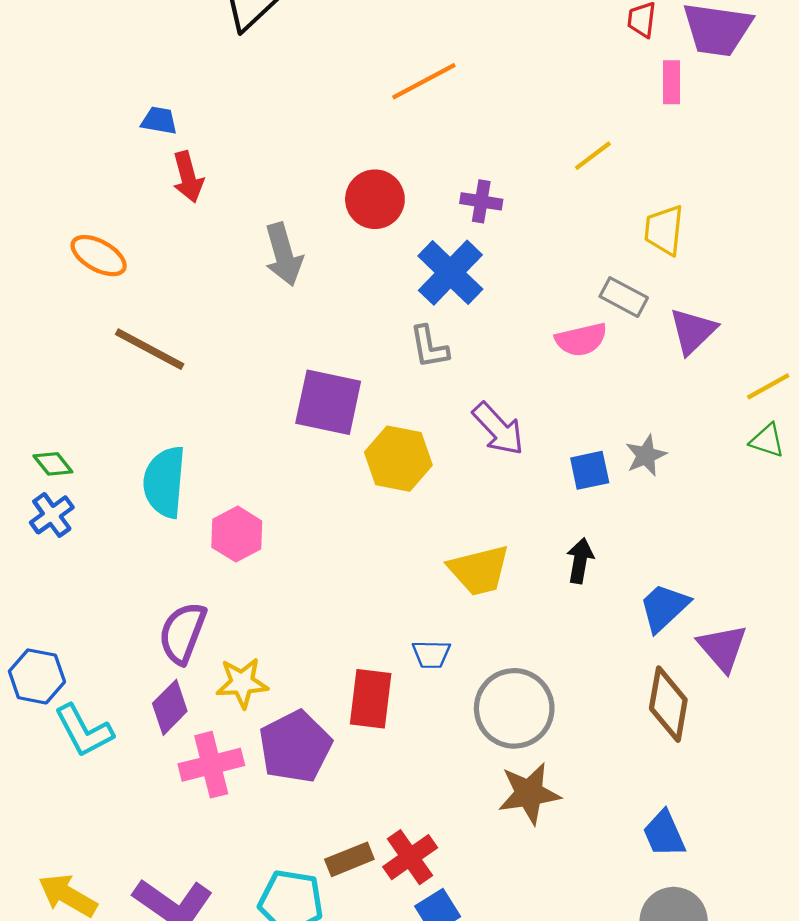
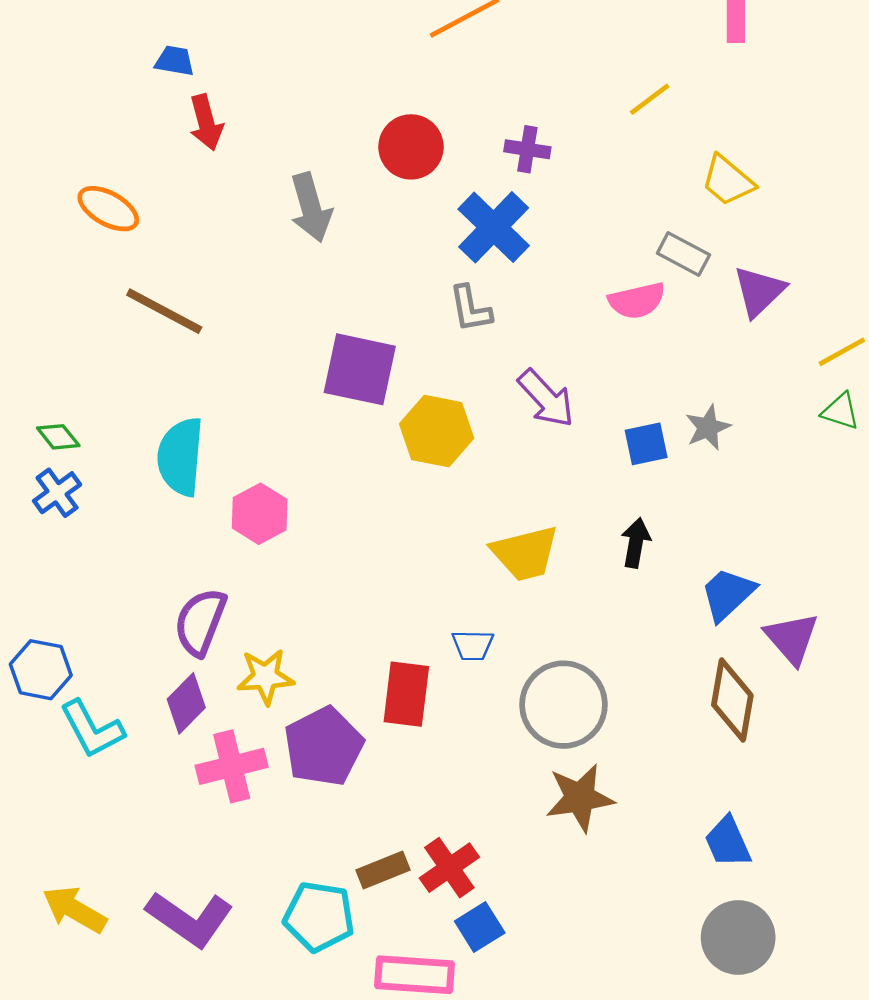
yellow trapezoid: (664, 230) -> (728, 181), turned -56

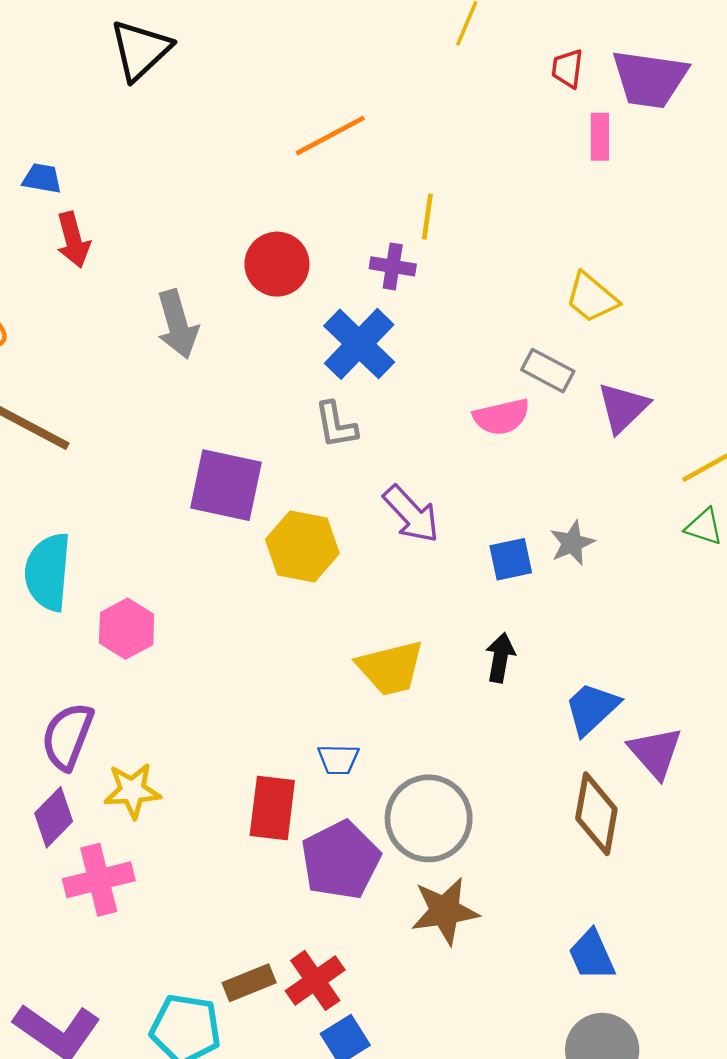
yellow line: (650, 99) -> (427, 217), moved, turned -45
purple pentagon: (324, 747) -> (341, 860), moved

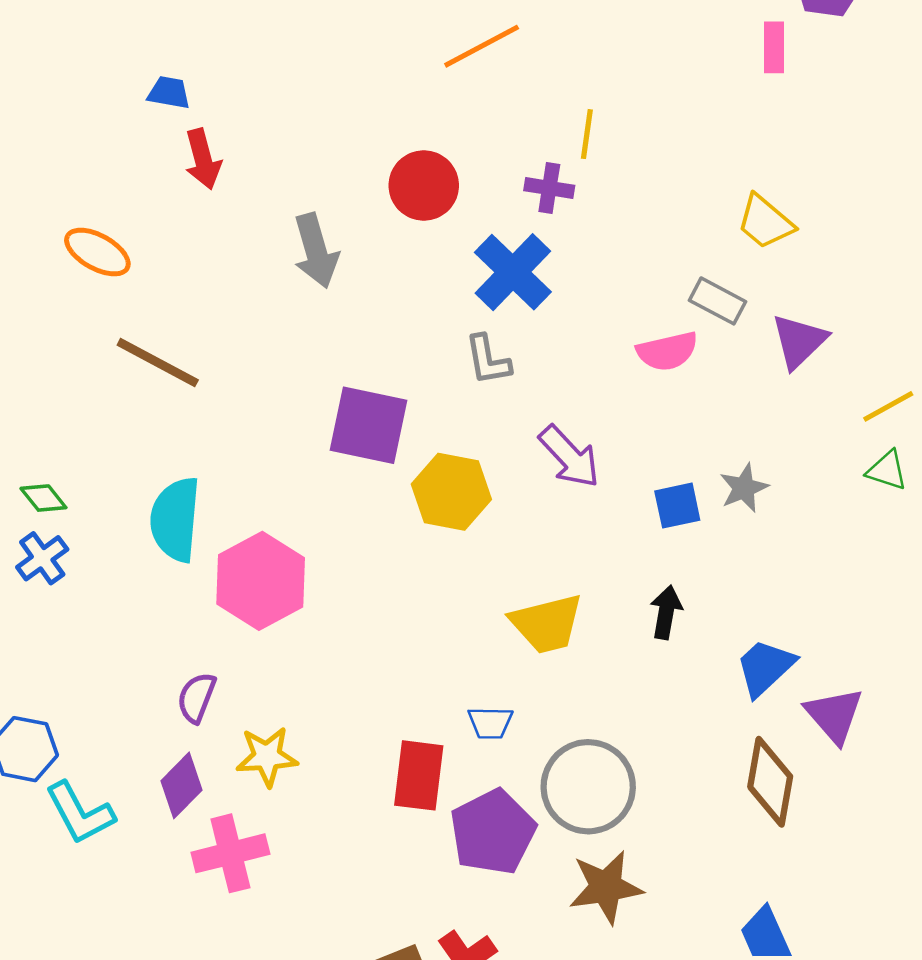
pink hexagon: (127, 629) -> (261, 581), size x1.5
purple semicircle: (67, 736) -> (197, 698), size x0.7

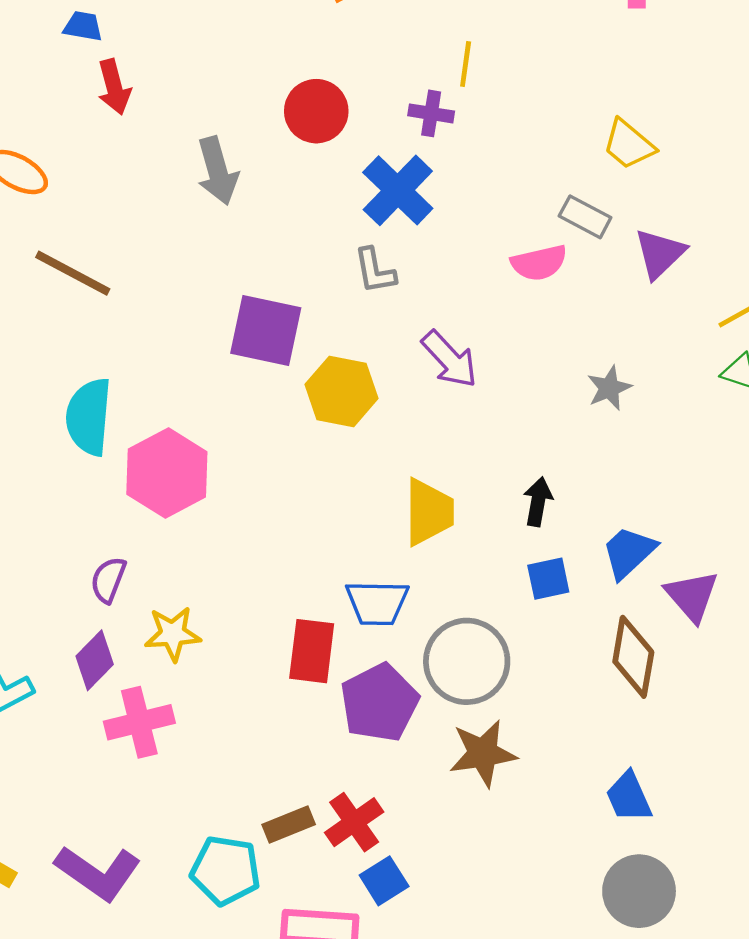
blue square: (677, 506) -> (548, 579), moved
yellow trapezoid: (547, 624) -> (429, 512), turned -76
blue trapezoid: (490, 723) -> (377, 603), size x1.5

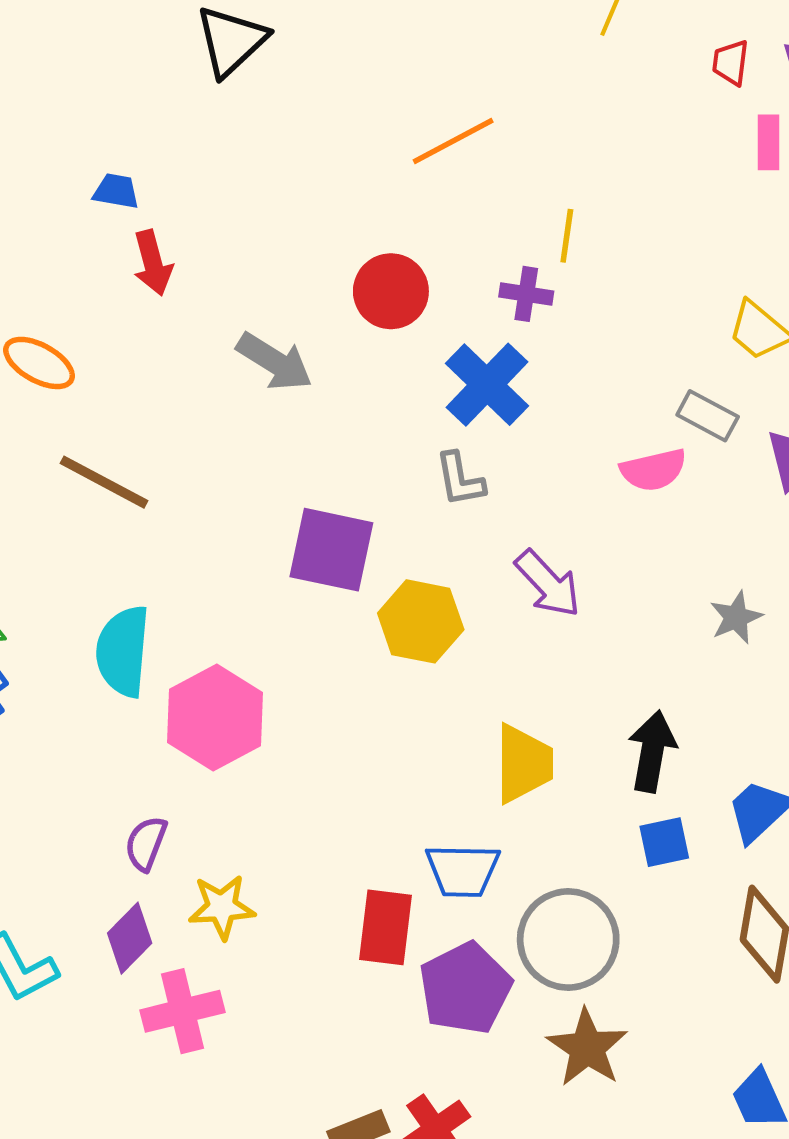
gray arrow: (217, 171) -> (275, 362), turned -42
black arrow: (538, 502) -> (652, 751), size x1.4
brown star: (483, 753) -> (587, 1048), turned -30

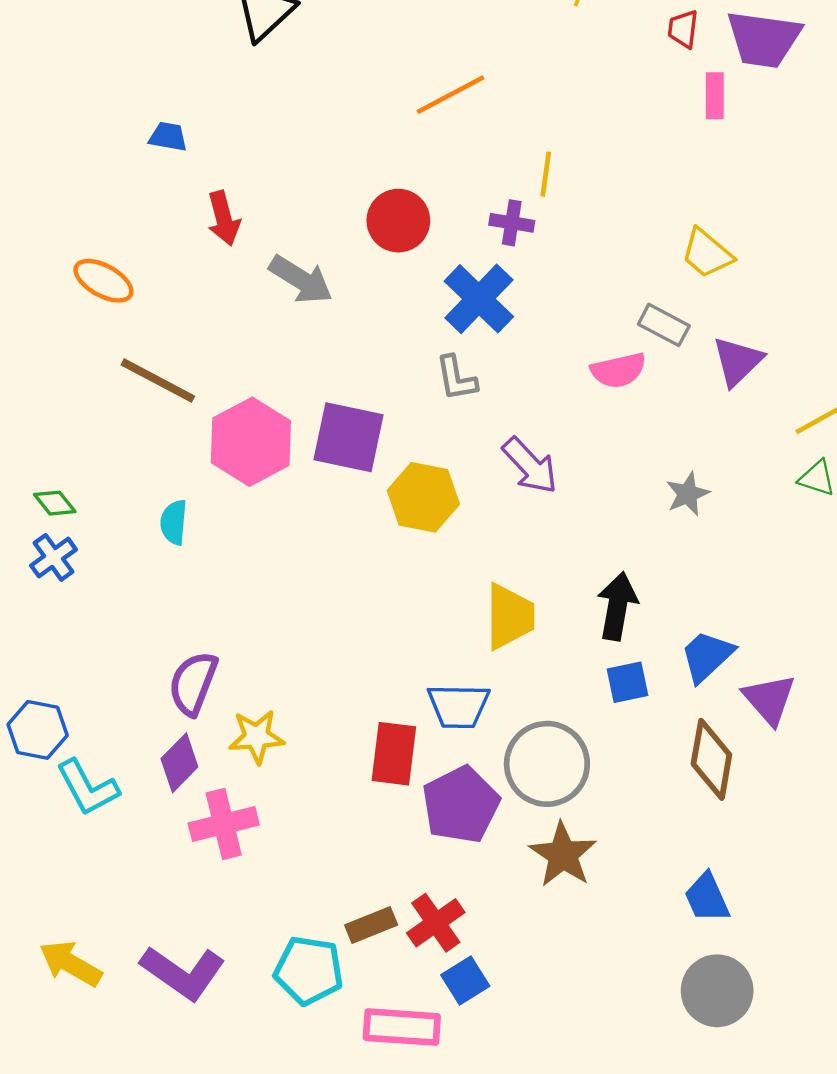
red arrow: (153, 263) -> (224, 218), moved
cyan semicircle: (123, 651) -> (174, 522), size x0.6
pink hexagon: (215, 718) -> (251, 442), moved
purple semicircle: (146, 843) -> (193, 683), size x1.4

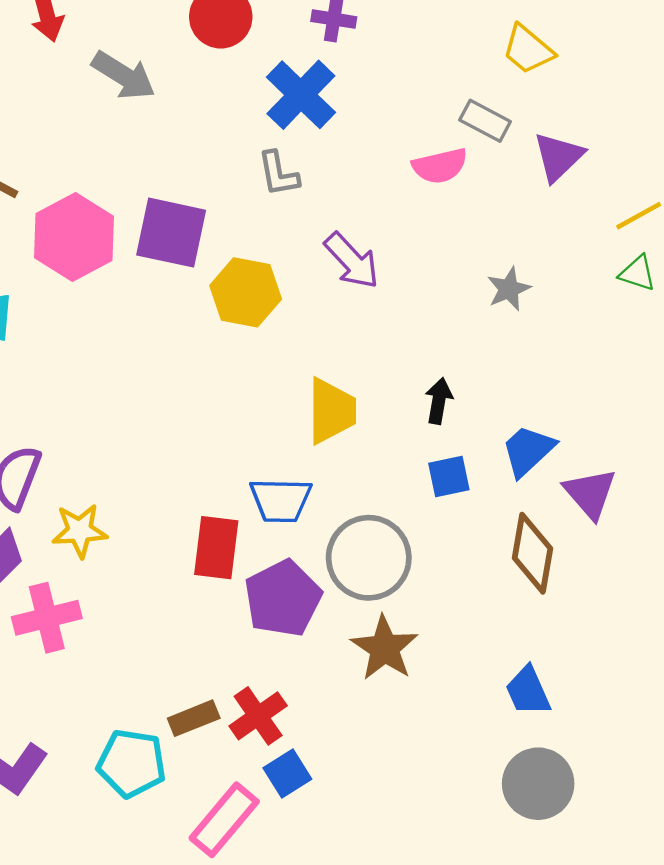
black arrow: (617, 606) -> (439, 401), size x0.7
pink rectangle: (402, 1027) -> (224, 820), turned -54

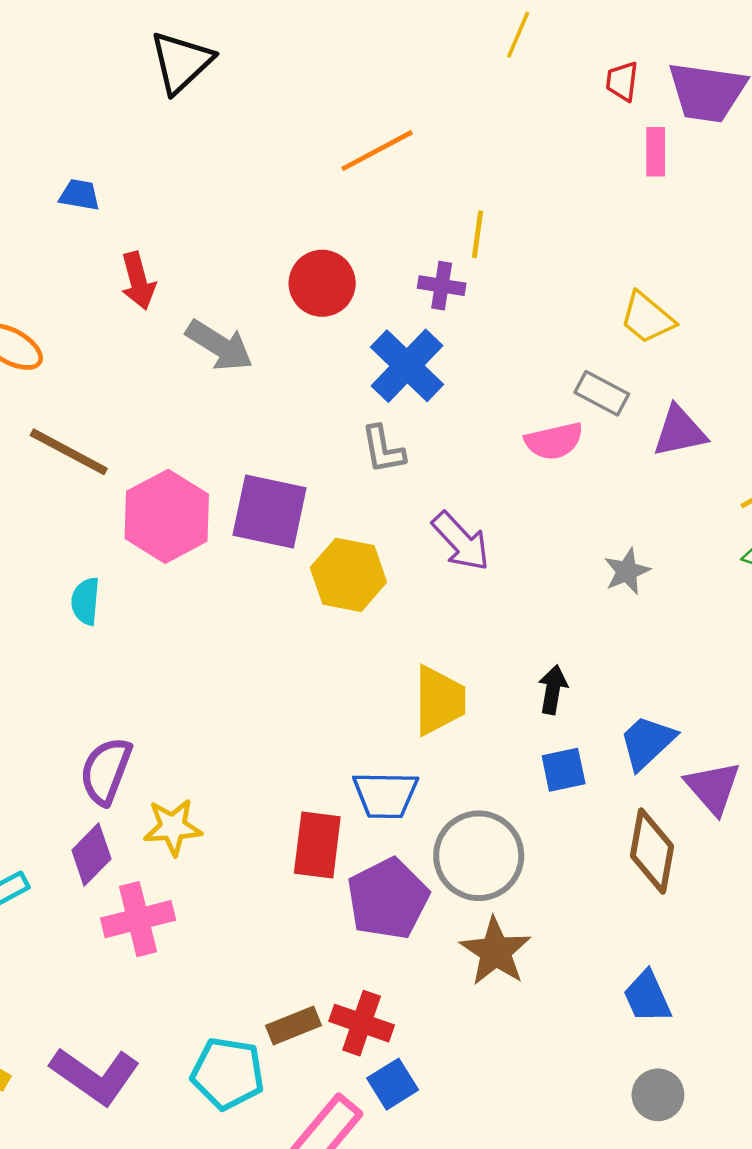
purple triangle: (558, 157) -> (679, 431), turned 32
red cross: (258, 716) -> (362, 1023), turned -36
gray circle: (538, 784) -> (658, 1095), size x0.7

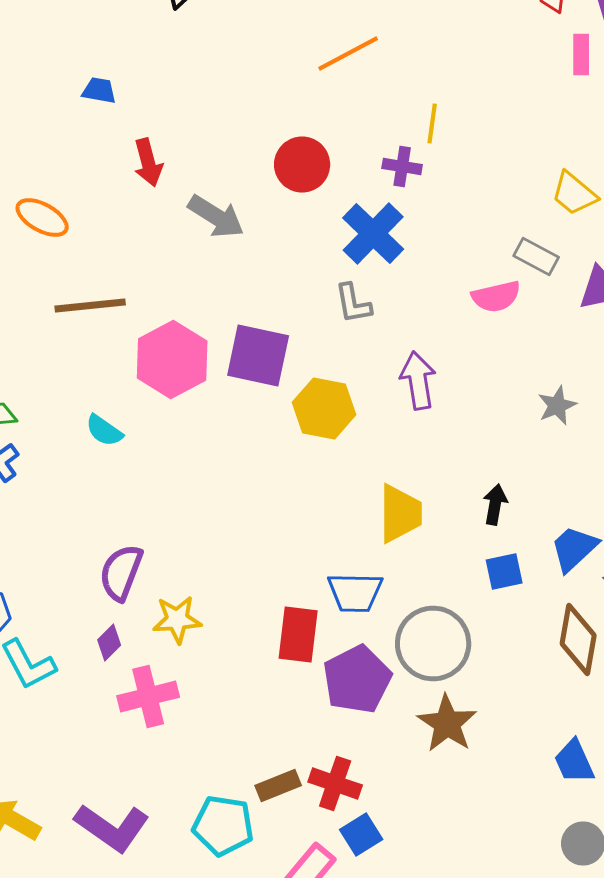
brown line: (69, 452) -> (90, 306), turned -34
purple arrow: (461, 541) -> (418, 380), turned -146
cyan semicircle: (85, 601) -> (104, 430), turned -60
purple diamond: (91, 855) -> (109, 642), size x0.7

